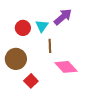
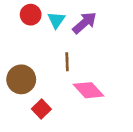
cyan triangle: (42, 26) -> (56, 20), moved
red circle: (23, 28) -> (31, 15), moved

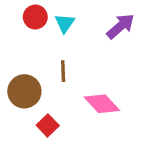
purple arrow: (85, 23) -> (120, 26), moved
brown line: (67, 62) -> (63, 71), moved

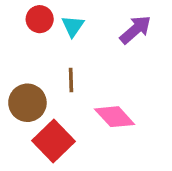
red square: (48, 125) -> (54, 141), size x1.6

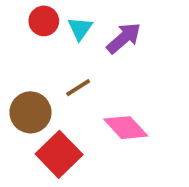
purple arrow: (135, 30) -> (124, 38), moved
brown line: (71, 80) -> (78, 88), turned 60

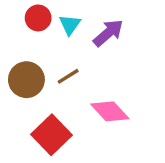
brown circle: (30, 112) -> (26, 80), moved

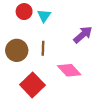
purple arrow: (108, 33) -> (83, 35), moved
brown line: (68, 76) -> (43, 48), turned -56

